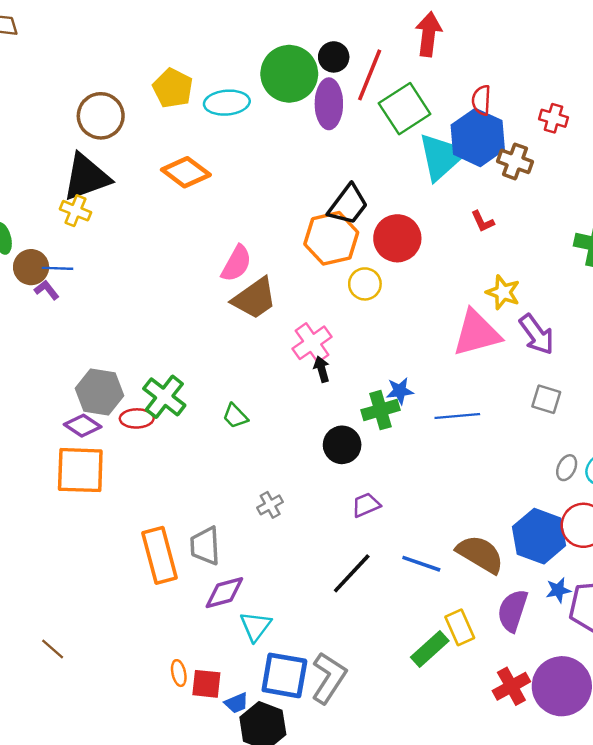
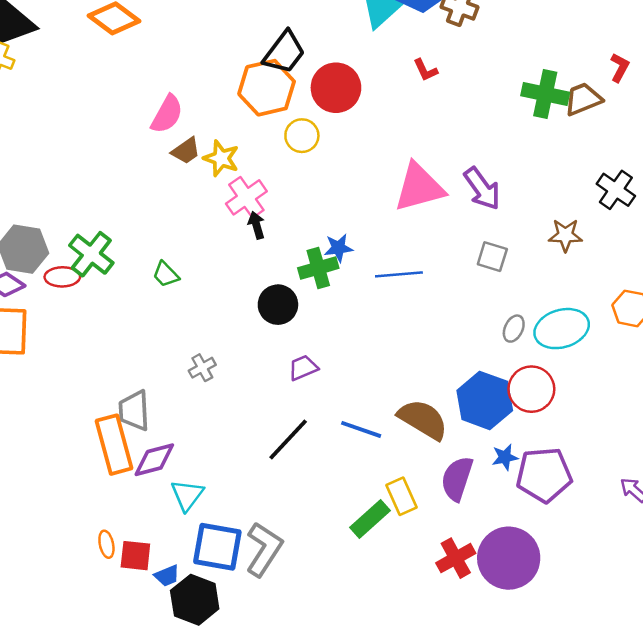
yellow star: (503, 292) -> (221, 158), moved
brown trapezoid: (254, 298) -> (186, 151), size x0.6
orange rectangle: (160, 555) -> (114, 445), moved

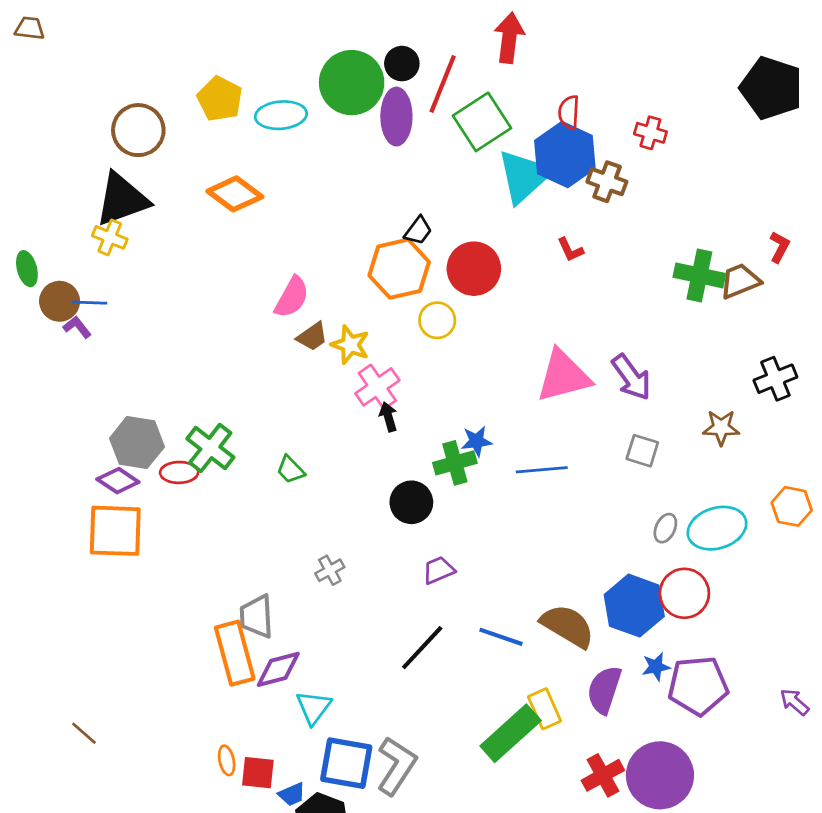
black trapezoid: (284, 52) -> (418, 231), size x0.6
black cross: (616, 190) -> (775, 379), turned 33
green rectangle: (370, 519) -> (511, 733), size x1.4

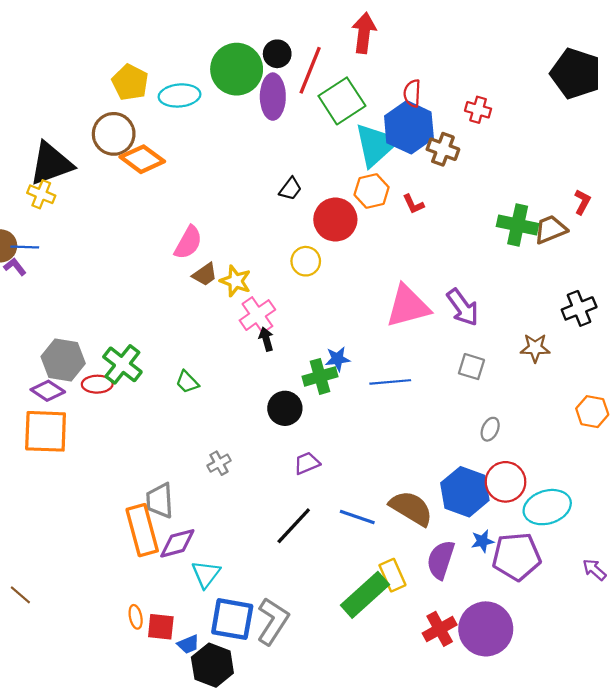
brown circle: (138, 130) -> (114, 134), moved
orange hexagon: (399, 269) -> (372, 191), moved, size x0.7
cyan ellipse: (717, 528) -> (547, 507), moved

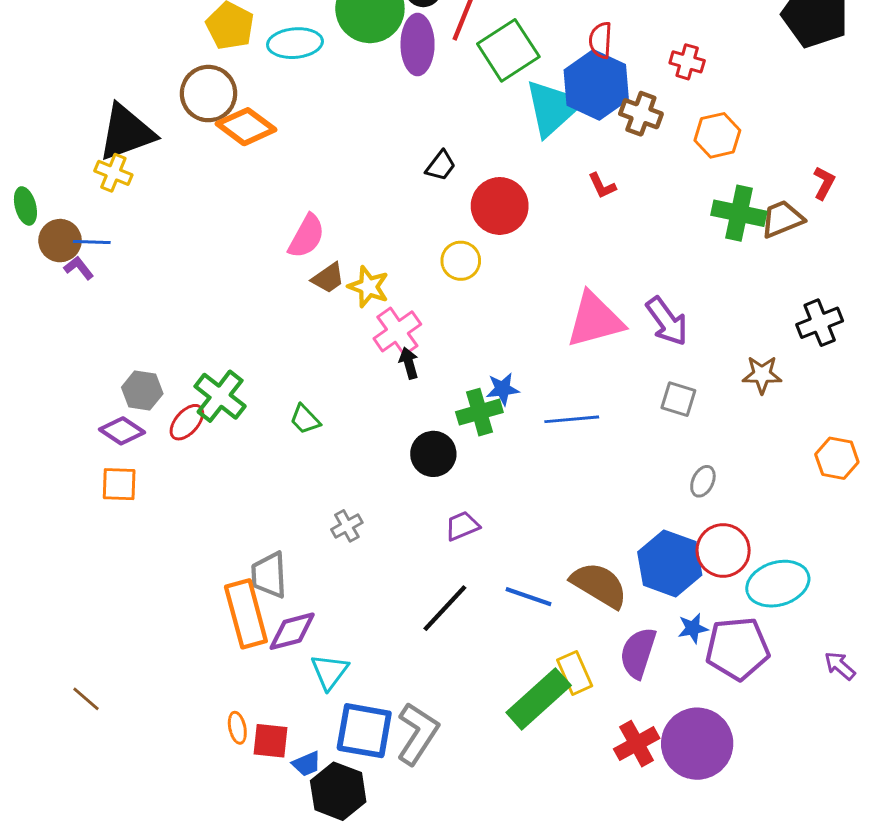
orange hexagon: (372, 191) -> (717, 135), moved
gray hexagon: (63, 360) -> (142, 390), size x0.7
red ellipse: (97, 384) -> (187, 422), turned -48
orange square: (46, 431) -> (119, 484), size x0.6

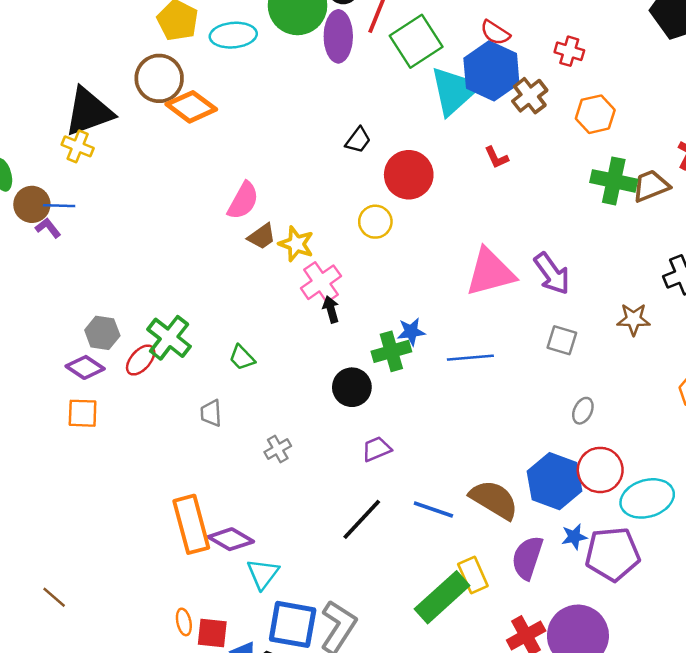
red semicircle: (601, 40) -> (495, 33), turned -60
brown cross: (641, 114) -> (530, 96), turned 32
gray trapezoid: (269, 575) -> (211, 413), moved, size x0.7
purple diamond: (292, 631) -> (231, 539), turned 45

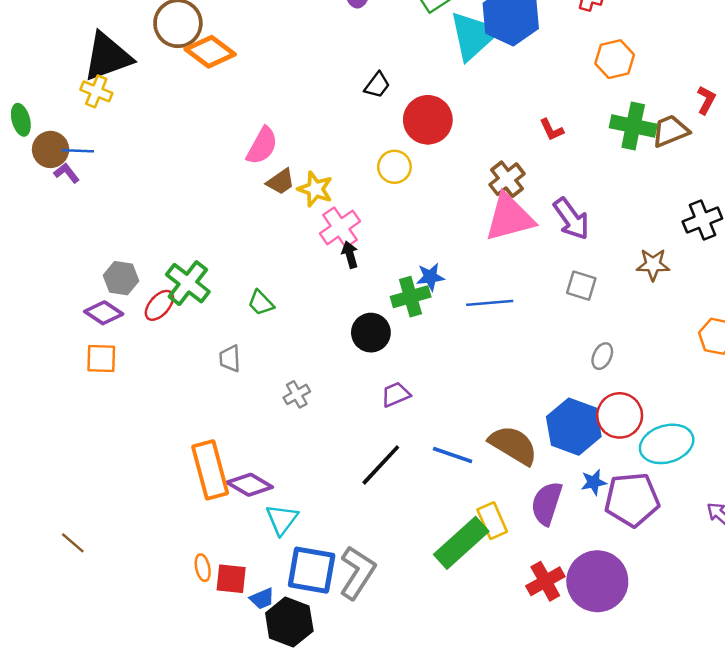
brown cross: (530, 96) -> (507, 179), moved
red L-shape: (496, 157) -> (552, 130), moved

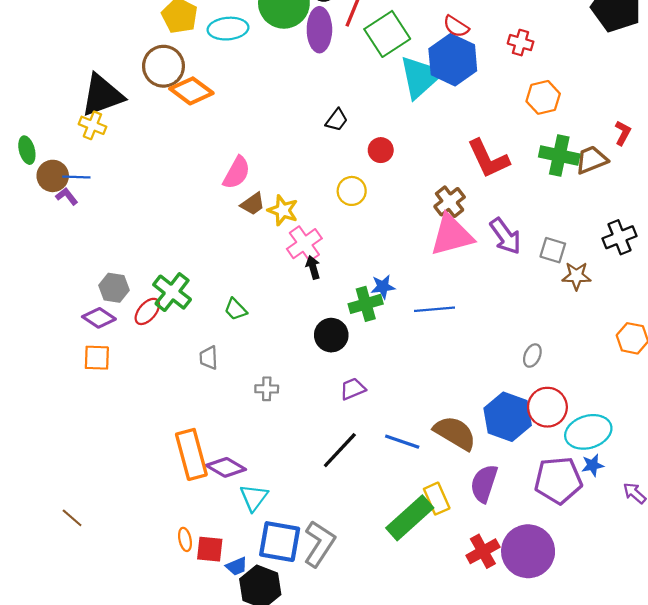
red circle: (428, 120) -> (381, 150), size x0.6
red L-shape: (552, 130) -> (488, 159), size x2.0
gray square: (581, 286) -> (553, 250), moved
gray cross: (297, 394) -> (267, 389), turned 30
blue star: (594, 482) -> (593, 465), moved

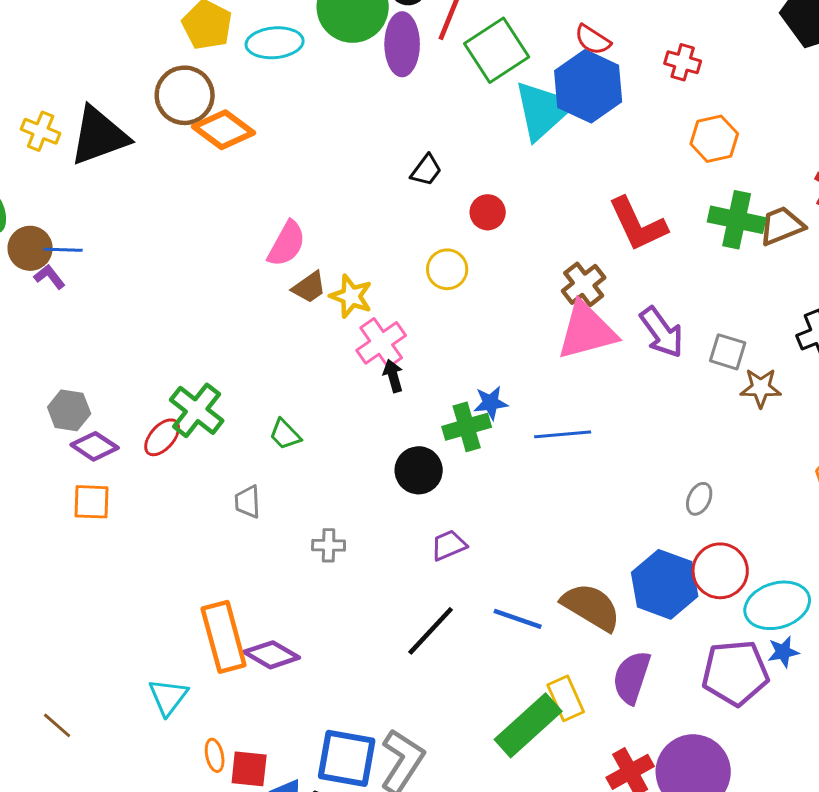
yellow cross: (92, 125) -> (41, 131), moved
gray hexagon: (114, 288) -> (69, 410), moved
cyan triangle: (254, 497) -> (168, 697), moved

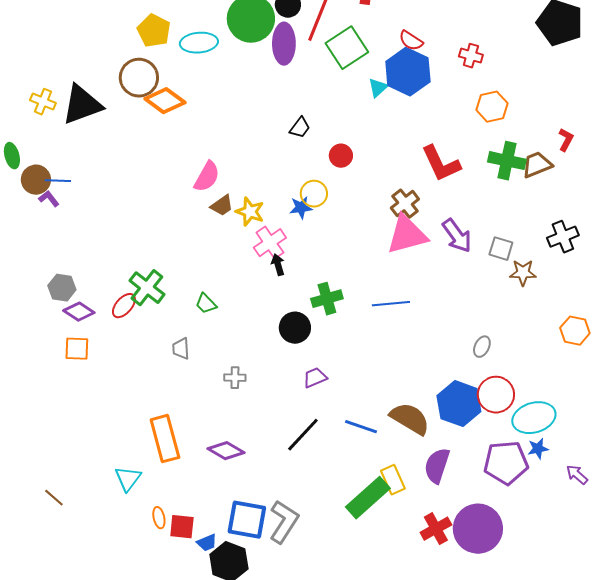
cyan triangle: (543, 110) -> (378, 88), size x0.5
blue star: (491, 403) -> (301, 208), moved
purple diamond: (272, 655) -> (226, 451), moved

